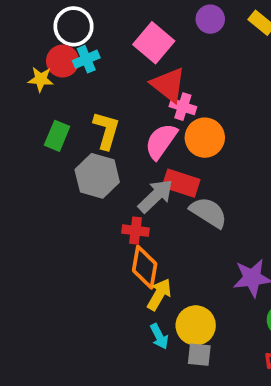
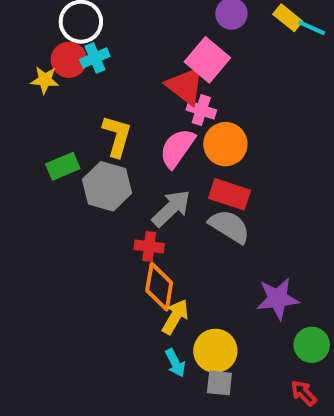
pink square: (154, 43) -> (207, 60), moved
green rectangle: (57, 136) -> (63, 166), moved, turned 44
red rectangle: (181, 183) -> (229, 194), moved

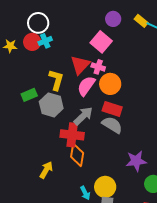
yellow star: (45, 80) -> (10, 46), moved
red triangle: (185, 86) -> (80, 65), moved, turned 35
red cross: (149, 246) -> (72, 135), size x1.6
yellow arrow: (175, 317) -> (46, 170), moved

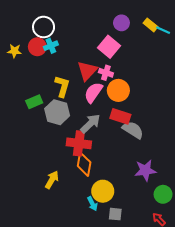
gray semicircle: (112, 125) -> (133, 130), moved
yellow circle: (105, 187) -> (103, 191), moved

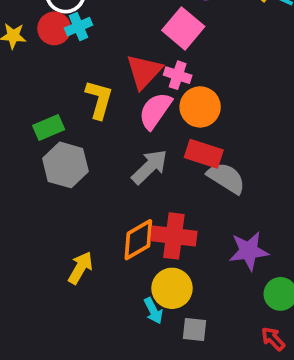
gray hexagon: (57, 112) -> (65, 165), moved
red cross: (79, 143) -> (174, 236), moved
orange diamond: (84, 164) -> (138, 240), turned 50

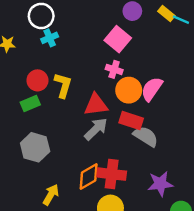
red circle: (54, 28) -> (37, 80), moved
red triangle: (144, 71) -> (96, 105), moved, turned 40
pink semicircle: (155, 111) -> (152, 89), moved
gray hexagon: (65, 165) -> (35, 147), moved

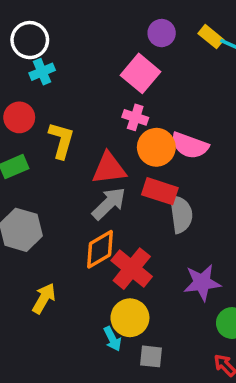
red circle: (37, 80) -> (19, 117), moved
pink semicircle: (152, 89) -> (190, 146), turned -105
gray semicircle: (146, 136) -> (181, 214), turned 50
red cross: (112, 174) -> (132, 269), turned 32
orange diamond: (89, 176) -> (100, 249), moved

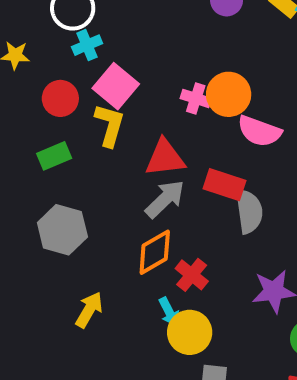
pink square: (140, 73) -> (116, 86), moved
orange circle: (156, 147) -> (229, 94), moved
red cross: (132, 269) -> (192, 275), size x0.7
cyan arrow: (112, 339) -> (169, 312), moved

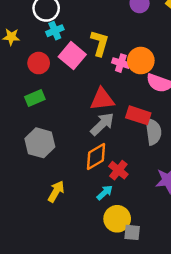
yellow L-shape: (110, 125) -> (100, 43), moved
cyan arrow: (169, 312) -> (105, 193), turned -105
yellow circle: (190, 332) -> (117, 219), moved

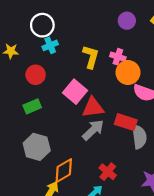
pink square: (72, 56) -> (75, 92), moved
pink cross: (121, 63) -> (118, 57), moved
orange diamond: (96, 156) -> (64, 171), moved

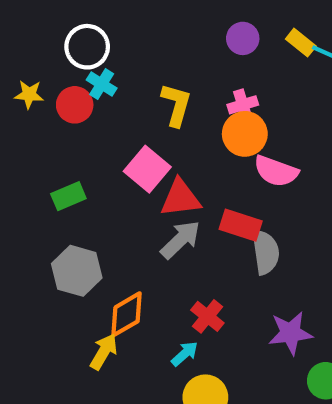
cyan cross: (50, 45) -> (102, 84), turned -35
pink cross: (118, 57) -> (243, 105), moved, turned -35
red circle: (36, 75) -> (75, 105), moved

